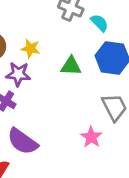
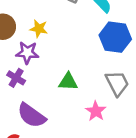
green triangle: (71, 66) -> (68, 82), moved

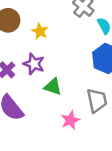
purple star: (27, 53) -> (34, 64), moved

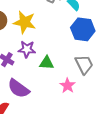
yellow star: (40, 31) -> (25, 22), size x1.6

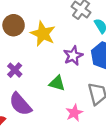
purple star: (27, 49) -> (73, 56), moved, turned 30

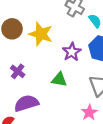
purple semicircle: (20, 104) -> (26, 103), turned 120
pink star: (74, 113) -> (89, 112), moved

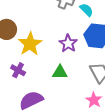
yellow star: (41, 34) -> (30, 44), moved, turned 30

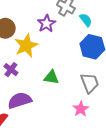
purple star: (68, 43) -> (46, 24), moved

